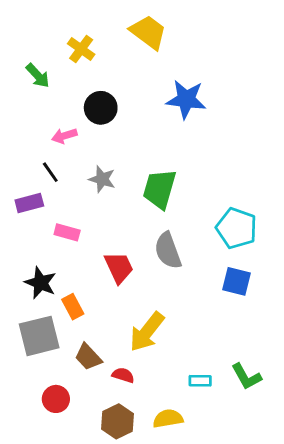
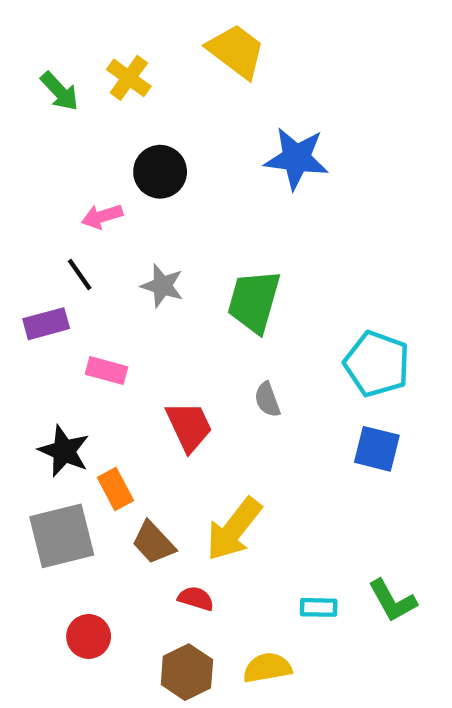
green arrow: (38, 76) -> (60, 91), moved
gray semicircle: (168, 251) -> (267, 400), size x0.6
brown trapezoid: (88, 357) -> (153, 543), moved

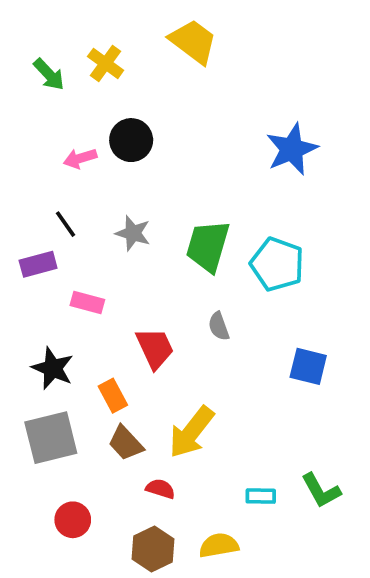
blue star: (296, 158) -> (292, 149), moved, turned -30
pink arrow: (102, 216) -> (80, 158), moved
cyan pentagon: (377, 364) -> (277, 264), moved
orange rectangle: (115, 489) -> (113, 396), moved

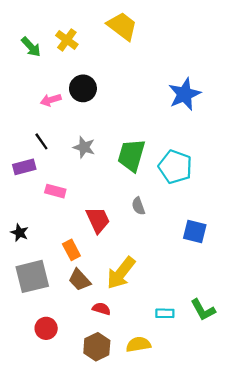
black star: (53, 368) -> (20, 233), moved, size x0.7

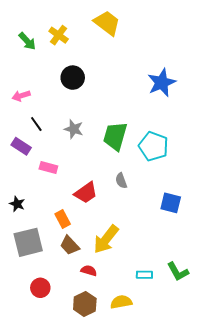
pink arrow: (51, 100) -> (21, 96), moved
purple rectangle: (24, 167) -> (21, 146), turned 48
red trapezoid: (98, 220) -> (86, 193), turned 80

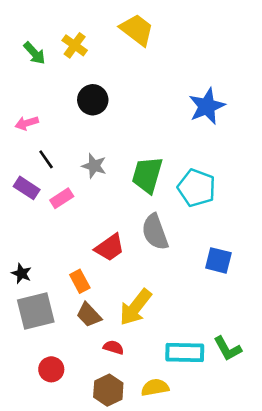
pink rectangle: (48, 167) -> (62, 198), moved, turned -48
gray semicircle: (121, 181) -> (155, 232), size x1.8
black star: (17, 204) -> (21, 273), moved
cyan rectangle: (144, 275) -> (185, 353), size x1.8

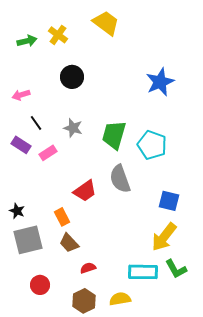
green arrow: (34, 53) -> (27, 41), turned -60
yellow arrow: (136, 307) -> (164, 237), moved
red semicircle: (114, 347) -> (88, 268), turned -35

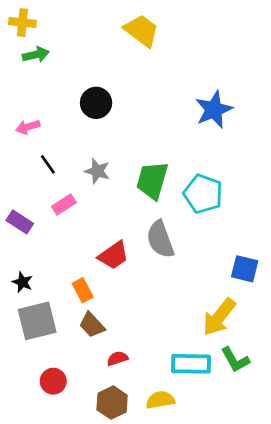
yellow cross: (58, 35) -> (22, 23), moved, turned -30
purple rectangle: (21, 145) -> (20, 222), moved
blue square: (169, 201) -> (245, 269), moved

